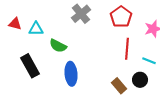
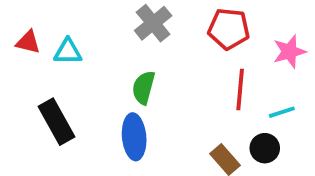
red pentagon: (121, 17) -> (229, 29), turned -30
green semicircle: (58, 46) -> (144, 88), moved, turned 78
cyan line: (149, 61) -> (282, 112), turned -40

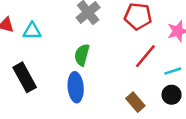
red line: (240, 89) -> (145, 56), turned 35
black circle: (265, 148) -> (172, 95), moved

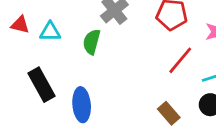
green semicircle: (82, 55) -> (92, 42), moved
blue ellipse: (76, 87) -> (82, 105), moved

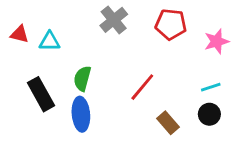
green semicircle: (92, 42) -> (82, 79), moved
red line: (180, 60) -> (142, 87), moved

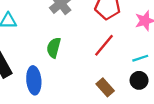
green semicircle: (82, 79) -> (54, 48), moved
red line: (142, 87) -> (104, 45), moved

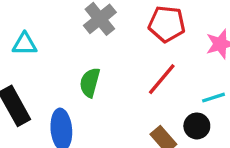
black circle: (139, 80) -> (197, 126), moved

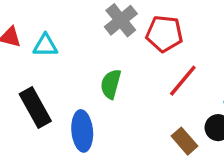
red pentagon: (167, 24) -> (164, 34), moved

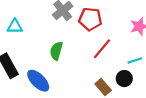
blue ellipse: (82, 131) -> (38, 81), turned -40

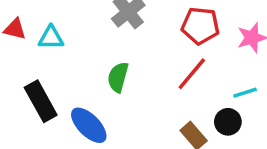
red pentagon: (90, 19) -> (200, 26), moved

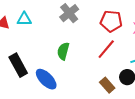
cyan triangle: (51, 38) -> (24, 19), moved

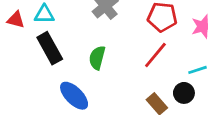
black rectangle: (18, 65) -> (50, 48), moved

